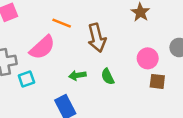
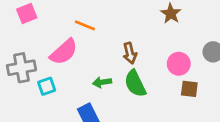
brown arrow: (97, 38) -> (130, 53), moved, size x0.7
green semicircle: (108, 77) -> (135, 84), size x1.5

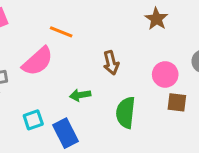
green semicircle: (135, 84) -> (126, 113), moved, turned 32
cyan square: (47, 86) -> (33, 120), moved

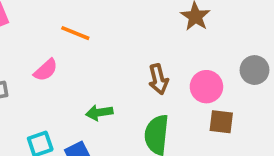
pink semicircle: (38, 61) -> (46, 70), size x0.6
brown arrow: (111, 63) -> (158, 79), moved

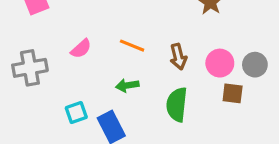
orange line: (75, 33) -> (132, 46), moved
gray circle: (255, 70) -> (255, 65), moved

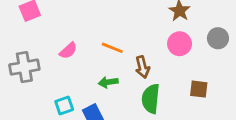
brown arrow: (178, 57) -> (142, 67), moved
pink circle: (220, 63) -> (180, 44), moved
gray circle: (255, 65) -> (218, 38), moved

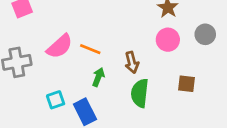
orange line: (112, 48) -> (90, 49), moved
pink semicircle: (68, 51) -> (60, 46), size x1.5
green arrow: (108, 82) -> (98, 77), turned 120

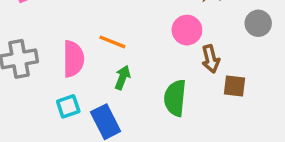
pink circle: (168, 40) -> (187, 30), moved
pink semicircle: (60, 46) -> (73, 59), moved, turned -48
brown arrow: (132, 62) -> (211, 59), moved

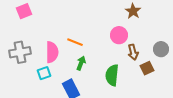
gray circle: (258, 23) -> (161, 49), moved
brown square: (234, 86) -> (147, 68), turned -32
cyan square: (68, 106) -> (44, 73), moved

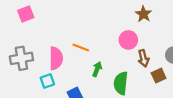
green arrow: (81, 63) -> (97, 69), moved

